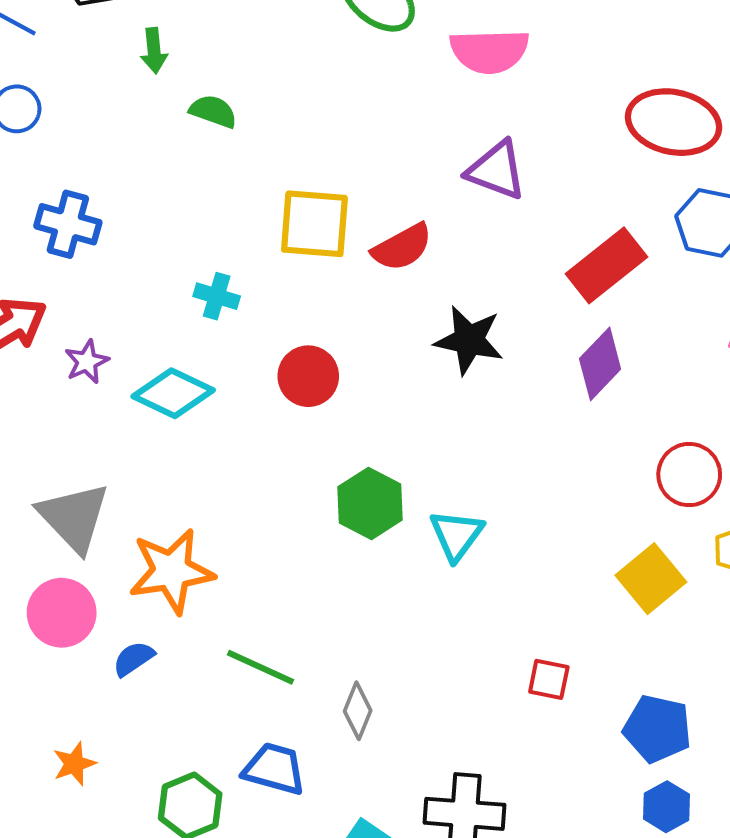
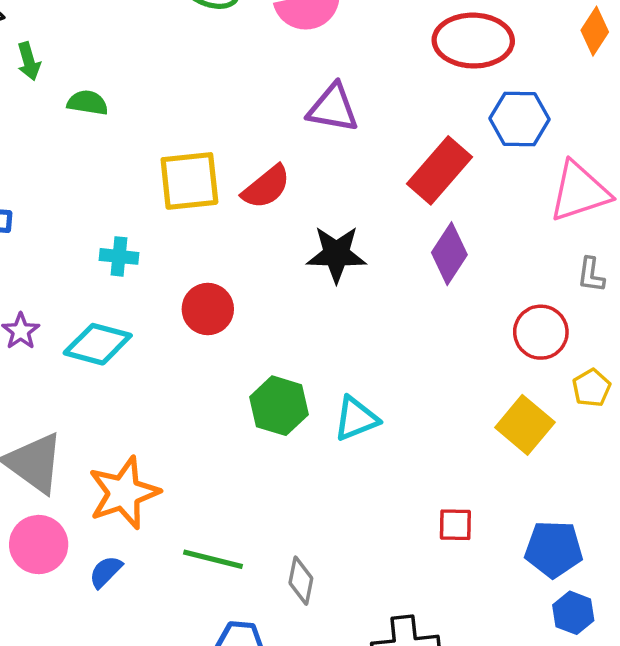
cyan triangle: (456, 535) -> (356, 419), turned 42

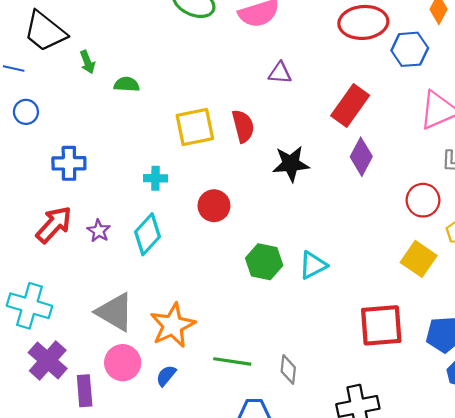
purple triangle: (333, 108) -> (280, 73), size x0.7
blue hexagon: (519, 119) -> (410, 49), moved
red semicircle: (266, 187) -> (243, 126), turned -60
cyan diamond: (98, 344) -> (147, 234), turned -57
red square: (455, 525) -> (381, 325), size x2.0

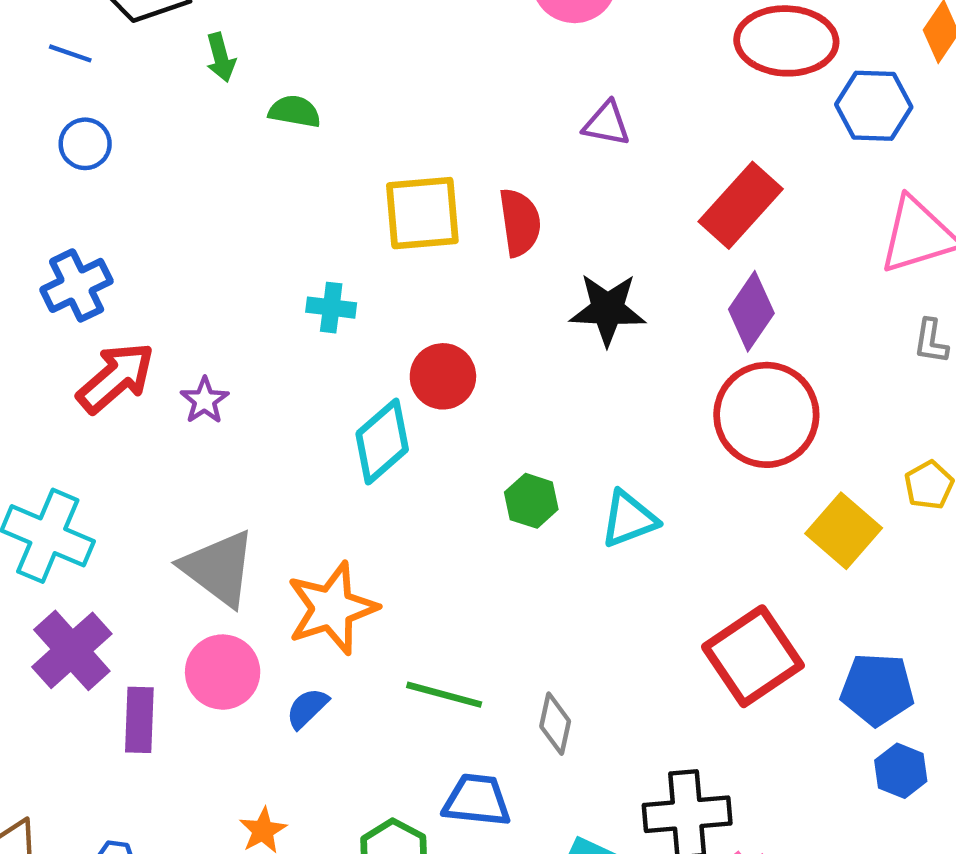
blue cross: (69, 163) -> (77, 285), moved, turned -32
red circle: (423, 200) -> (766, 415), moved, size x1.5
cyan diamond: (147, 234) -> (382, 442), moved
green hexagon: (264, 262) -> (531, 501), size x0.7
red square: (381, 325) -> (753, 656), turned -36

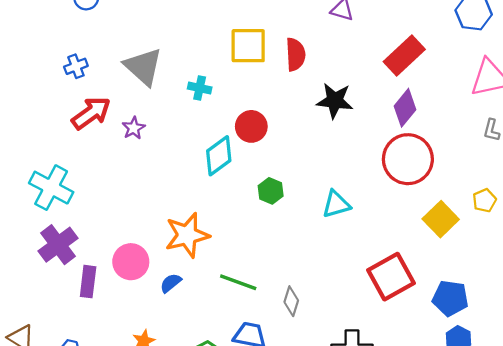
blue cross: (77, 285) -> (76, 66), size x0.7
green hexagon: (531, 501) -> (271, 191), moved
gray triangle: (219, 568) -> (143, 67), moved

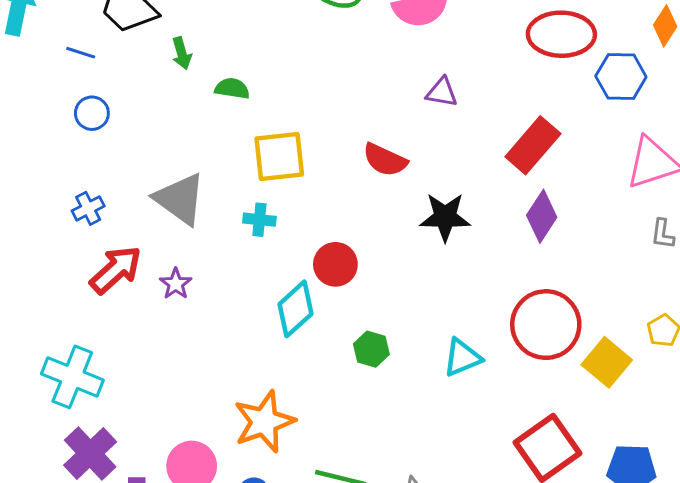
yellow square: (248, 46) -> (279, 157), moved
red semicircle: (295, 54) -> (385, 160), turned 124
red circle: (408, 159) -> (546, 325), moved

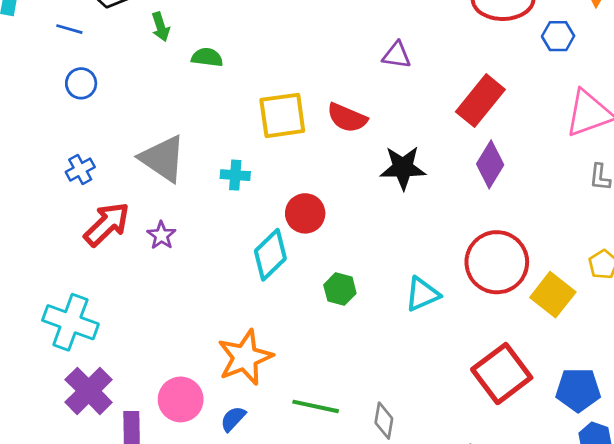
blue hexagon: (621, 77) -> (558, 36), size x0.7
yellow square: (279, 157) -> (282, 115), moved

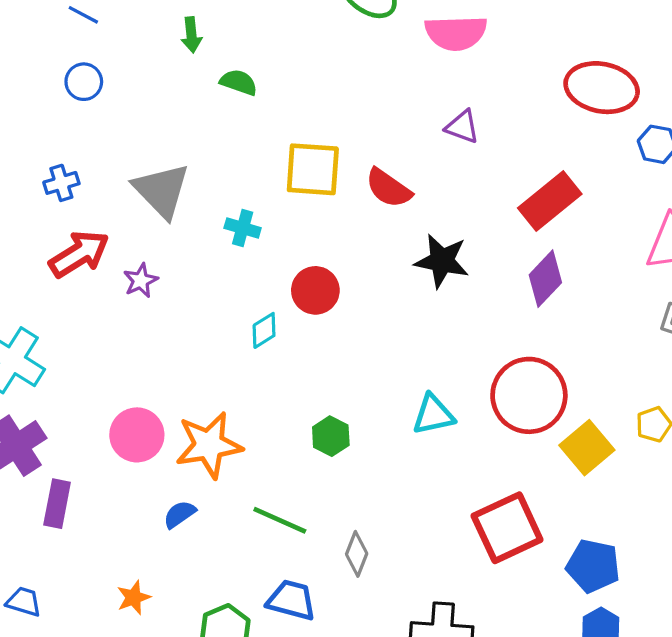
cyan diamond: (270, 255) -> (264, 330), size x0.6
green hexagon: (340, 289) -> (331, 436), moved
pink circle: (181, 399) -> (137, 435), moved

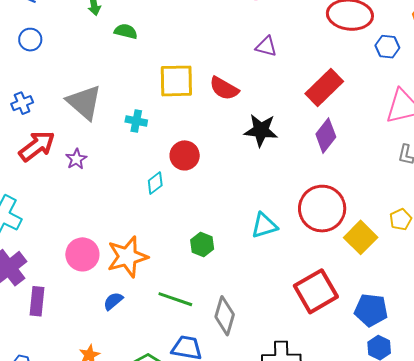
gray diamond: (357, 554) -> (225, 316), size x1.4

